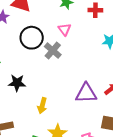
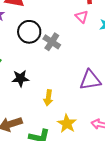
pink triangle: (65, 29) -> (82, 17), moved

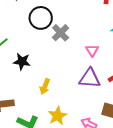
pink triangle: (82, 17) -> (92, 50), moved

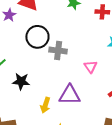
gray cross: (61, 33) -> (58, 51), turned -36
purple triangle: (90, 78) -> (70, 95), moved

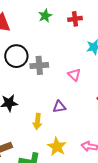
purple triangle: (70, 95) -> (59, 107), size x0.6

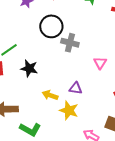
yellow arrow: (37, 121) -> (50, 95), turned 84
yellow star: (57, 147) -> (69, 110), moved, turned -30

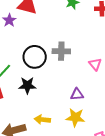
black circle: (51, 26) -> (35, 57), moved
yellow arrow: (50, 95) -> (42, 120), moved

